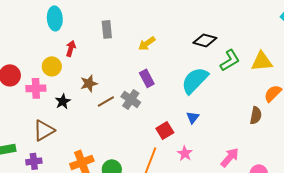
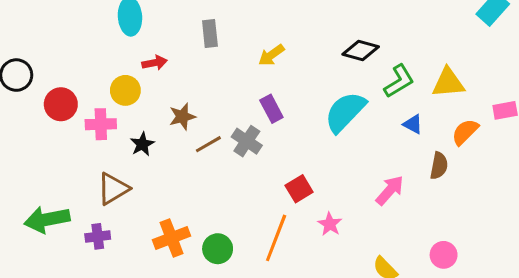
red arrow: (71, 48) -> (155, 63), turned 63
blue triangle: (193, 117) -> (413, 124), moved, turned -40
pink arrow: (230, 157) -> (390, 190), moved

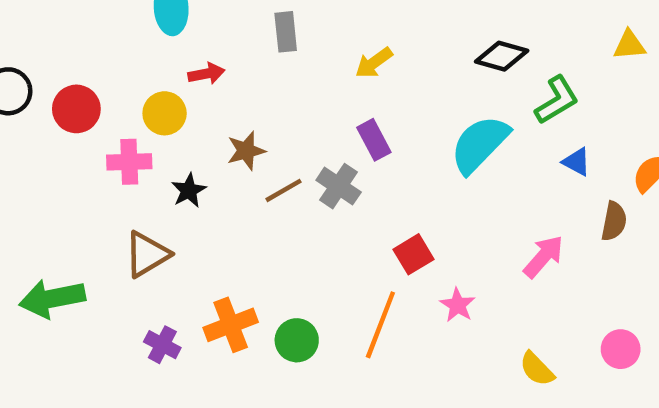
yellow triangle: (448, 83) -> (629, 45), moved, size x0.7
red circle: (61, 104) -> (76, 109), moved
purple cross: (98, 236) -> (162, 345), moved, turned 35

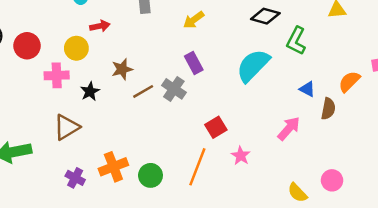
green L-shape: (557, 100) -> (296, 41), turned 148
blue triangle: (577, 162) -> (307, 89), moved
yellow semicircle: (537, 369) -> (297, 193), moved

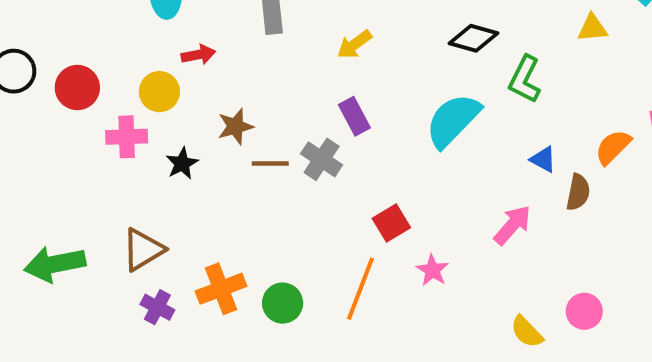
brown line: (143, 91) -> (270, 163), turned 30
brown triangle: (67, 127) -> (143, 250), moved

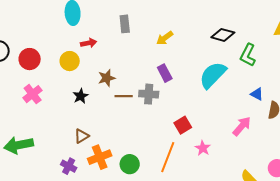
pink cross: (127, 137) -> (33, 94), moved, turned -36
gray cross: (322, 159) -> (149, 94), turned -30
brown triangle: (143, 250) -> (82, 136), moved, size x0.7

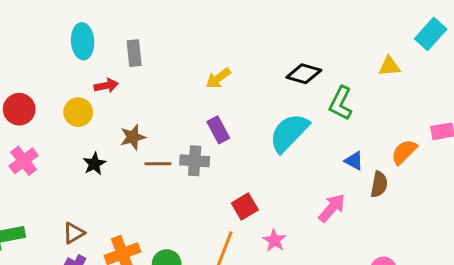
gray rectangle: (125, 24) -> (134, 53), moved
brown triangle: (82, 136) -> (74, 233), moved

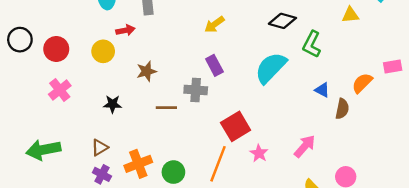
black star: (94, 164) -> (113, 104), moved, turned 30
brown line: (158, 164) -> (166, 108), moved
red square: (245, 207) -> (236, 126), size x1.4
pink arrow: (332, 208) -> (305, 146), moved

